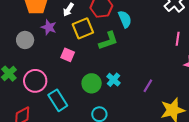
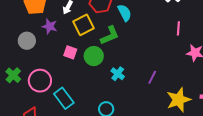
green circle: (92, 83) -> (94, 56), moved

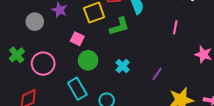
pink line: (178, 28) -> (175, 27), moved
green circle: (94, 56) -> (88, 60), moved
cyan rectangle: (64, 98) -> (77, 89), moved

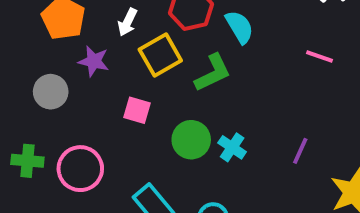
pink line: (175, 27) -> (320, 56), turned -72
green cross: (17, 55) -> (27, 161), turned -35
green circle: (88, 60) -> (191, 140), moved

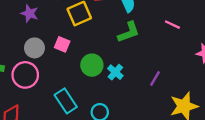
purple star: (94, 61) -> (29, 13), moved
green L-shape: (213, 73) -> (129, 32), moved
gray circle: (51, 92) -> (34, 48), moved

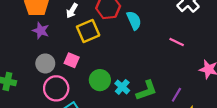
green L-shape: (129, 32) -> (147, 90), moved
pink circle: (25, 75) -> (56, 88), moved
purple line: (155, 79) -> (176, 95), moved

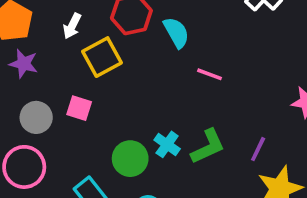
pink line: (177, 42) -> (209, 74), moved
green circle: (100, 80) -> (130, 159), moved
pink circle: (56, 88) -> (24, 167), moved

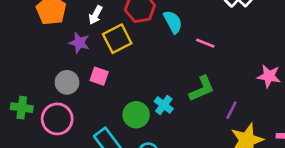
purple star: (24, 64) -> (79, 43), moved
pink line: (209, 74) -> (205, 43), moved
green L-shape: (208, 146) -> (202, 89), moved

